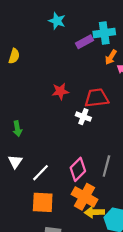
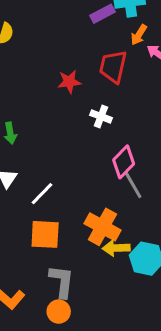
red trapezoid: (97, 98) -> (113, 67), moved, turned -70
gray line: (106, 166) -> (133, 185), turned -45
pink diamond: (78, 169) -> (124, 162), moved

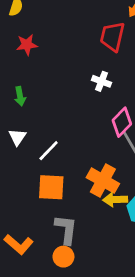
red star: (69, 82) -> (27, 45), moved

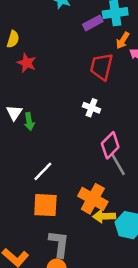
red star: (27, 45) -> (27, 63), moved, turned 30
green arrow: (20, 96) -> (29, 122), moved
white triangle: (17, 137) -> (14, 113), moved

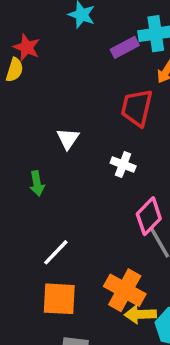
red star: (27, 63) -> (27, 47), moved
white triangle: (14, 113) -> (68, 139), moved

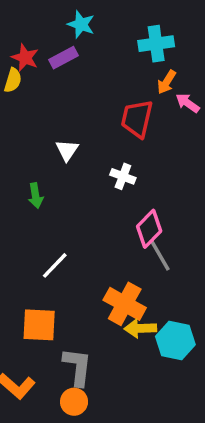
purple rectangle: (125, 47) -> (64, 58), moved
orange square: (59, 299) -> (39, 325), moved

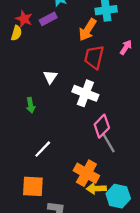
orange arrow: (167, 82) -> (88, 30), moved, size x1.5
pink arrow: (188, 103) -> (126, 47), turned 88
white cross: (123, 176) -> (85, 93), size x1.6

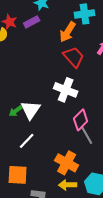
red trapezoid: (94, 57) -> (74, 57), turned 125
white triangle: (50, 77) -> (31, 110), moved, size x1.5
green arrow: (31, 105) -> (16, 111), moved, turned 64
yellow arrow: (96, 188) -> (68, 185), moved

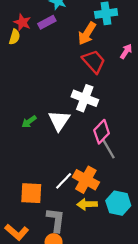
white triangle: (31, 110) -> (59, 121), moved
white line: (27, 141) -> (64, 181), moved

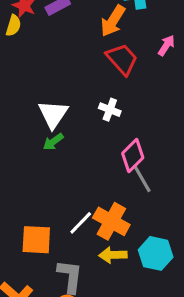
white cross: (85, 98) -> (110, 110), size x0.6
white triangle: (59, 121) -> (53, 114), moved
green arrow: (29, 122) -> (53, 142), moved

